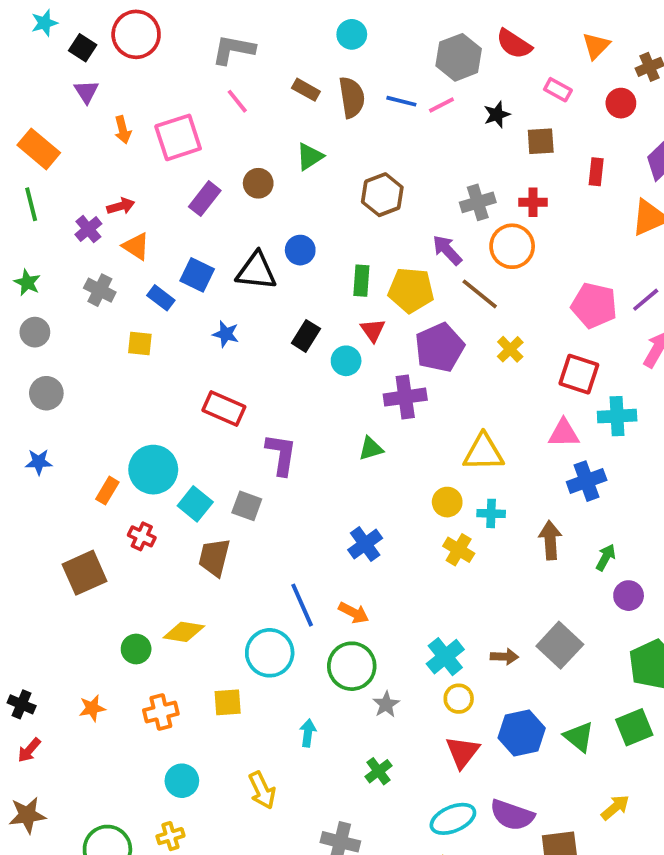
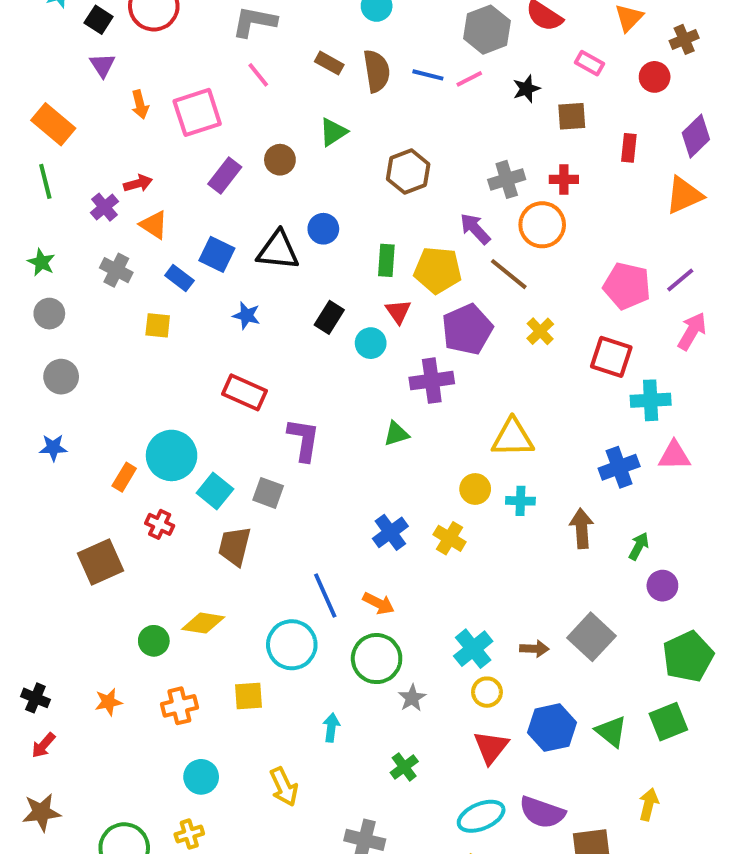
pink triangle: (564, 433) -> (674, 455), moved
yellow cross: (459, 550) -> (450, 538), moved
yellow arrow: (615, 807) -> (649, 804), turned -36

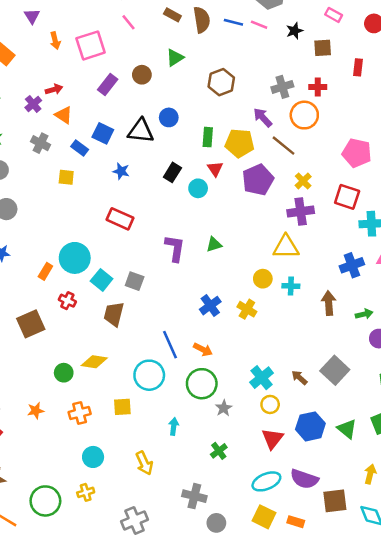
pink line: (469, 79) -> (259, 25), turned 49
purple cross: (432, 381) -> (301, 212), moved
purple L-shape: (304, 440) -> (175, 248), moved
green arrow: (639, 546) -> (364, 314), turned 49
brown arrow: (534, 649) -> (299, 378), turned -140

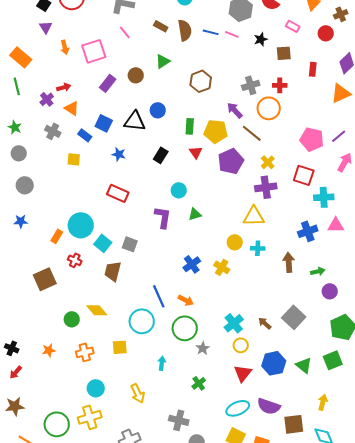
cyan circle: (198, 188) -> (179, 190), moved
yellow diamond: (94, 362) -> (97, 310), turned 40
yellow cross: (86, 492) -> (90, 417), size x1.6

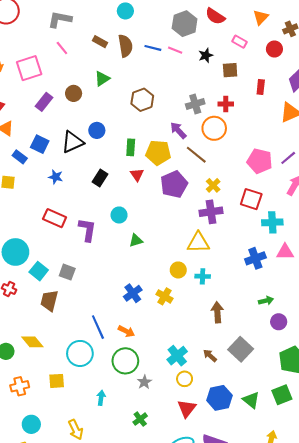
black triangle: (135, 121) -> (73, 142), turned -30
purple L-shape: (163, 217) -> (87, 230), moved
brown arrow: (289, 262) -> (217, 312), moved

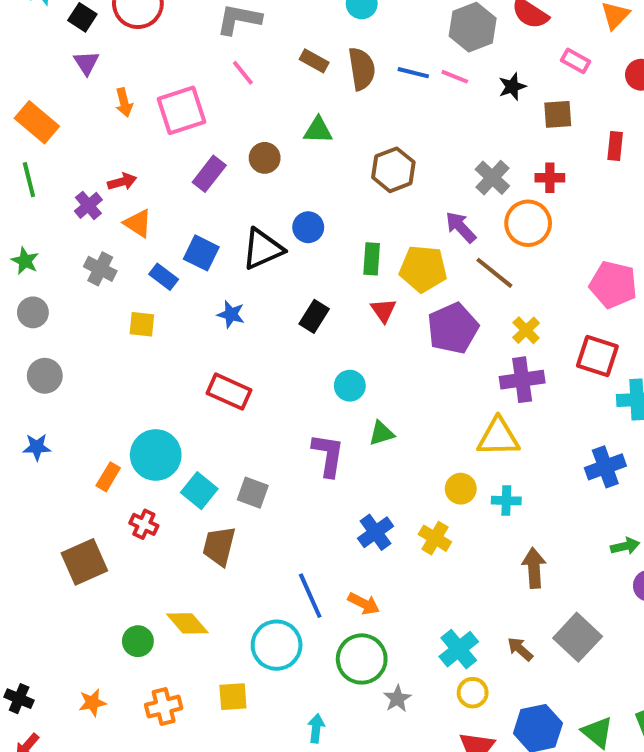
green triangle: (102, 79) -> (318, 130), turned 35
gray cross: (195, 104) -> (492, 178), turned -30
purple L-shape: (87, 230) -> (328, 455), moved

